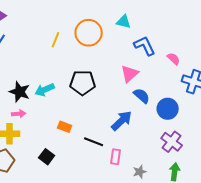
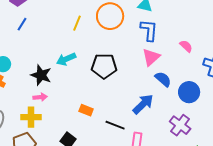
blue L-shape: (145, 46) -> (149, 30), moved, turned 30
pink semicircle: (174, 59) -> (186, 46), moved
cyan arrow: (45, 90) -> (66, 59), moved
purple cross: (172, 142) -> (180, 125), moved

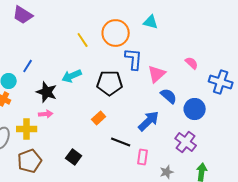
yellow line: (77, 23) -> (83, 40), turned -56
blue line: (22, 24) -> (28, 66), moved
blue L-shape: (149, 30) -> (134, 59), moved
orange rectangle: (86, 110) -> (99, 118), moved, turned -64
yellow cross: (31, 117) -> (27, 129), moved

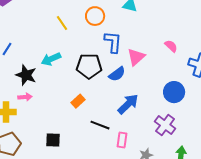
orange circle: (116, 33) -> (95, 16), size x0.7
blue semicircle: (169, 96) -> (117, 74), moved, turned 102
black square: (74, 157) -> (53, 140), turned -35

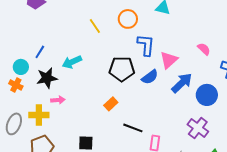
cyan arrow: (51, 59) -> (72, 62), moved
black star: (26, 75) -> (47, 78), moved, turned -30
blue arrow: (128, 104) -> (182, 83), moved

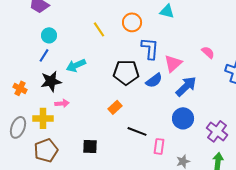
cyan circle: (21, 67) -> (49, 35), moved
blue circle: (207, 95) -> (183, 118), moved
purple cross: (198, 128) -> (217, 131), moved

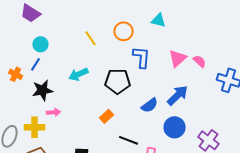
pink triangle: (173, 63) -> (178, 58), moved
cyan arrow: (76, 65) -> (78, 74), moved
blue semicircle: (154, 80) -> (150, 105), moved
orange cross: (20, 88) -> (16, 74), moved

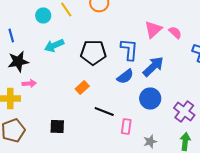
cyan circle: (40, 44) -> (43, 16), moved
blue L-shape: (142, 57) -> (129, 50), moved
blue line: (36, 64) -> (11, 36), turned -48

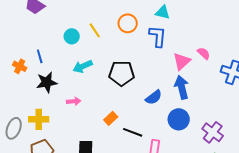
pink triangle: (153, 30) -> (182, 61), moved
blue L-shape: (129, 50) -> (158, 36), moved
blue arrow: (153, 66) -> (182, 87), turned -60
pink arrow: (29, 84) -> (74, 101), moved
orange rectangle: (82, 88) -> (111, 118), moved

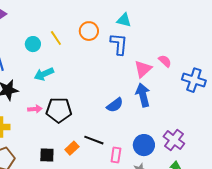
black pentagon: (122, 73) -> (59, 110), moved
orange rectangle: (111, 118) -> (72, 148), moved
blue circle: (179, 119) -> (144, 145), moved

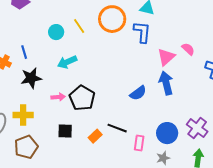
orange circle: (89, 31) -> (112, 19), size x1.4
black pentagon: (59, 110) -> (82, 98), turned 30
black square: (47, 155) -> (65, 131), moved

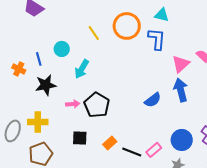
cyan circle: (56, 32) -> (62, 49), moved
cyan arrow: (67, 62) -> (82, 69), turned -36
black line: (117, 128) -> (132, 152), moved
pink rectangle: (139, 143) -> (154, 150), turned 42

